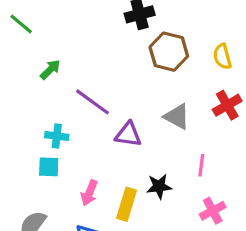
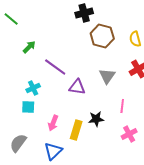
gray triangle: (177, 117) -> (107, 76), turned 36
cyan cross: (57, 136) -> (33, 88), turned -32

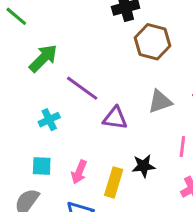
green arrow: (29, 47) -> (43, 58), size x1.5
gray triangle: (107, 76) -> (160, 102), turned 36
cyan square: (28, 107) -> (42, 166), moved

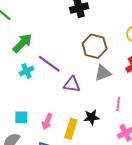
brown hexagon: (152, 42) -> (95, 46), moved
cyan cross: (49, 120) -> (27, 71), moved

